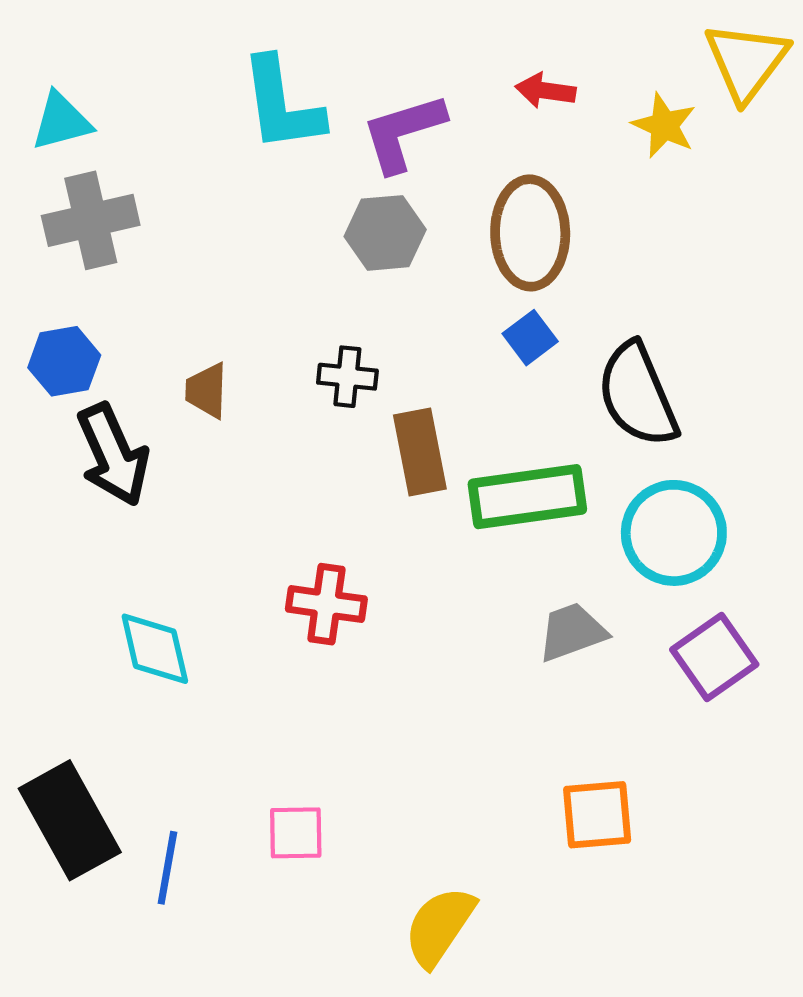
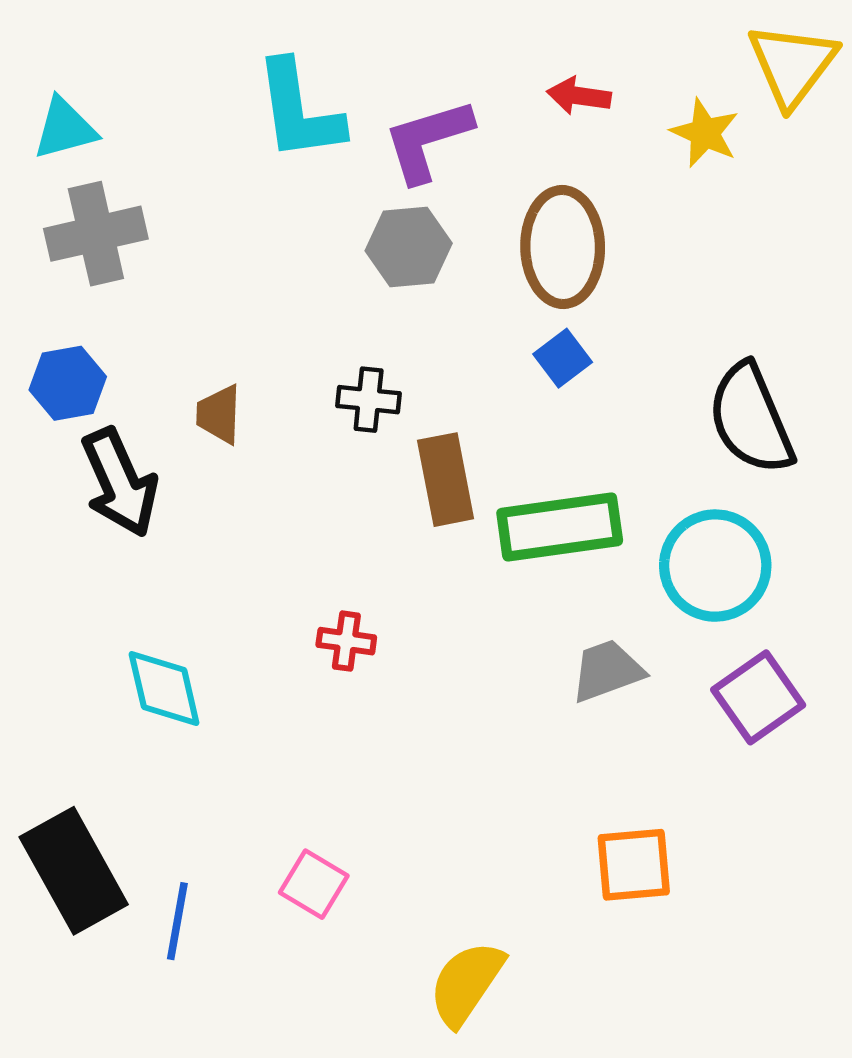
black semicircle: (638, 395) -> (751, 419), moved
red cross: (326, 604) -> (346, 641), size x0.7
pink square: (296, 833) -> (314, 884), turned 32

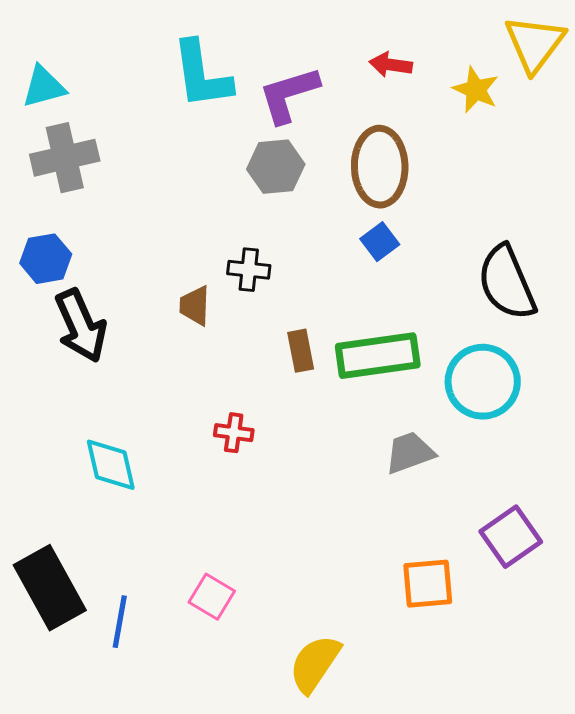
brown trapezoid: (219, 414) -> (195, 306), moved
brown rectangle: (446, 480) -> (301, 351), moved, size x0.7
purple square: (758, 697) -> (511, 537), moved

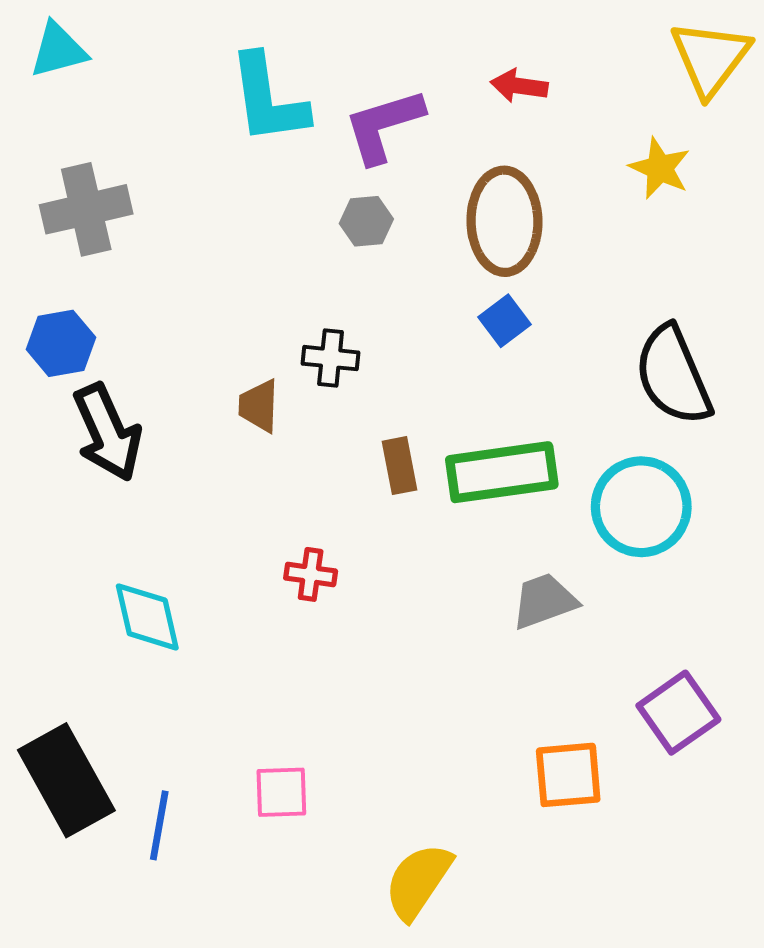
cyan triangle: (44, 87) -> (58, 50), moved
yellow star: (476, 90) -> (660, 168), moved
gray hexagon: (276, 167) -> (366, 221), size x0.7
pink square: (212, 597) -> (281, 792), turned -33

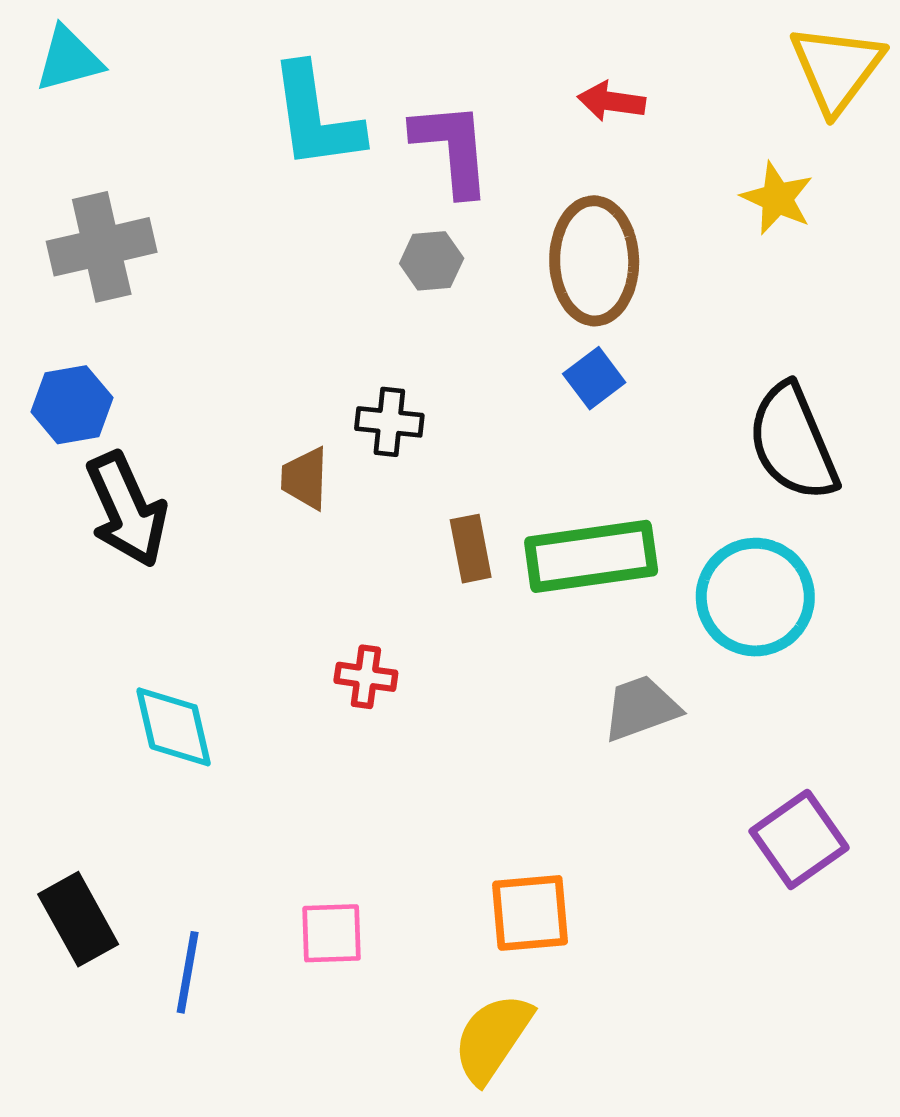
purple L-shape: (384, 126) -> (452, 148), turned 102
orange square: (568, 775) -> (530, 913), moved
black rectangle: (66, 780) -> (78, 919), size x0.7

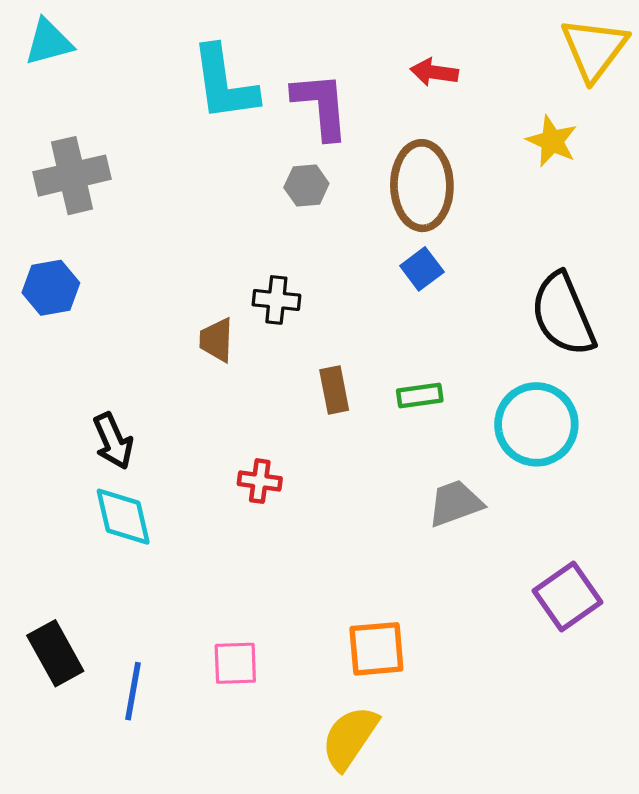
black arrow: (127, 509) -> (113, 441), moved, size x0.7
green rectangle: (591, 556) -> (420, 396), size x0.5

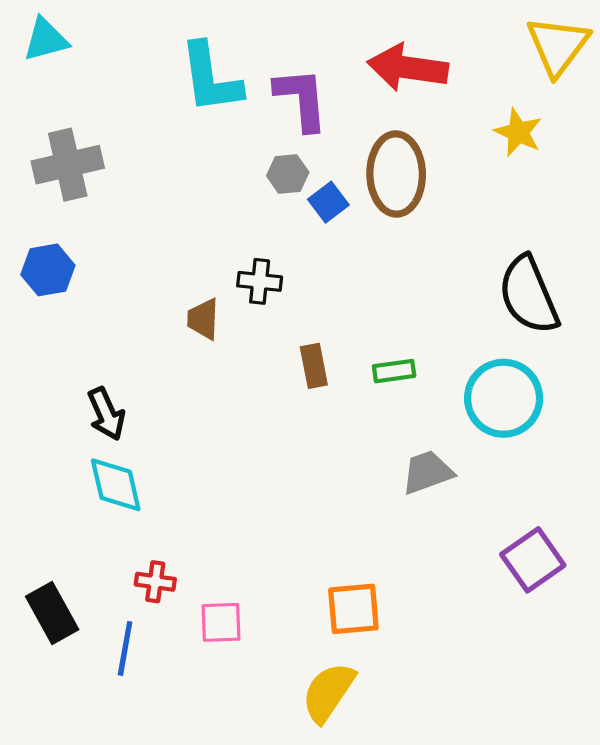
red arrow: (434, 72) -> (408, 68), size x1.8
blue square: (422, 269) -> (328, 202), moved
red cross: (260, 481) -> (155, 582), moved

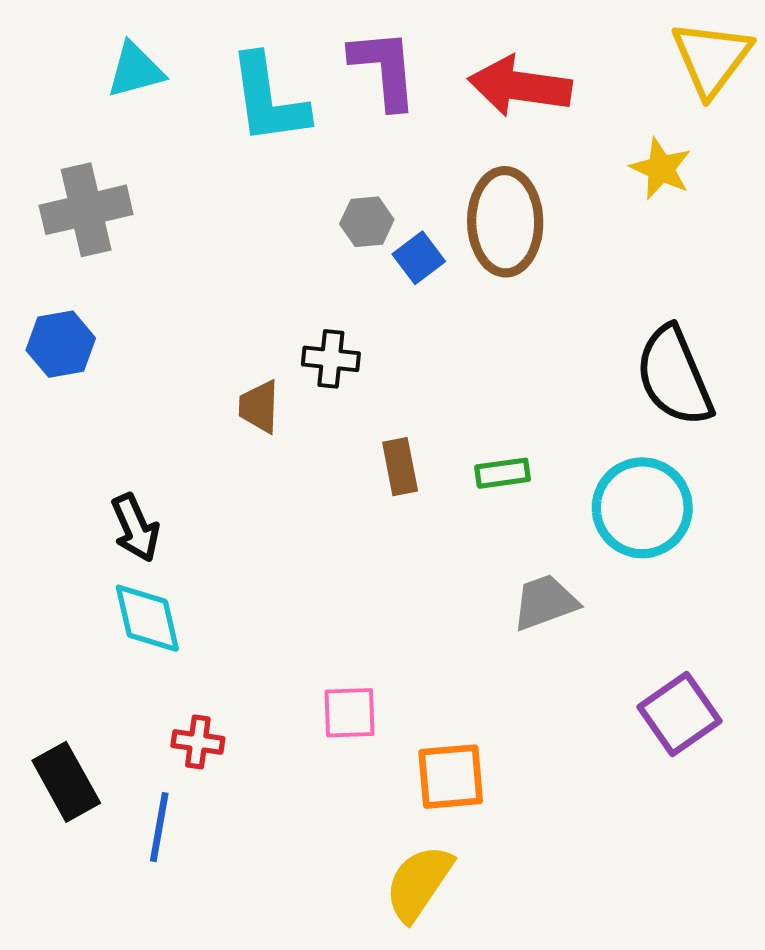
cyan triangle: (46, 39) -> (135, 70), moved
purple L-shape: (301, 99) -> (384, 69), moved
pink square: (221, 622) -> (350, 713), moved

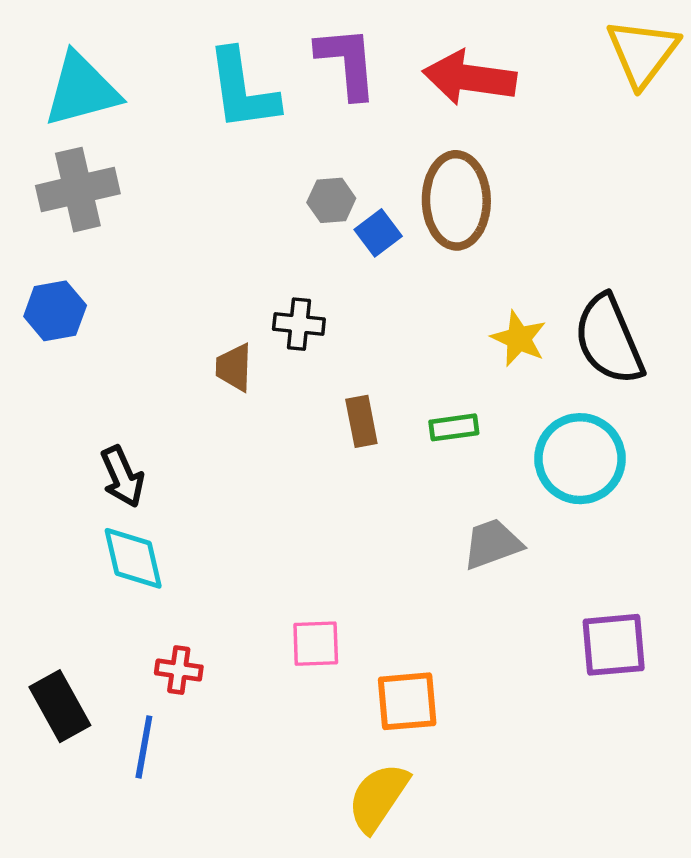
cyan triangle: (135, 70) -> (82, 90), moved, size x1.5
yellow star: (661, 169) -> (519, 339), moved
purple square: (679, 714) -> (614, 645), turned 30

